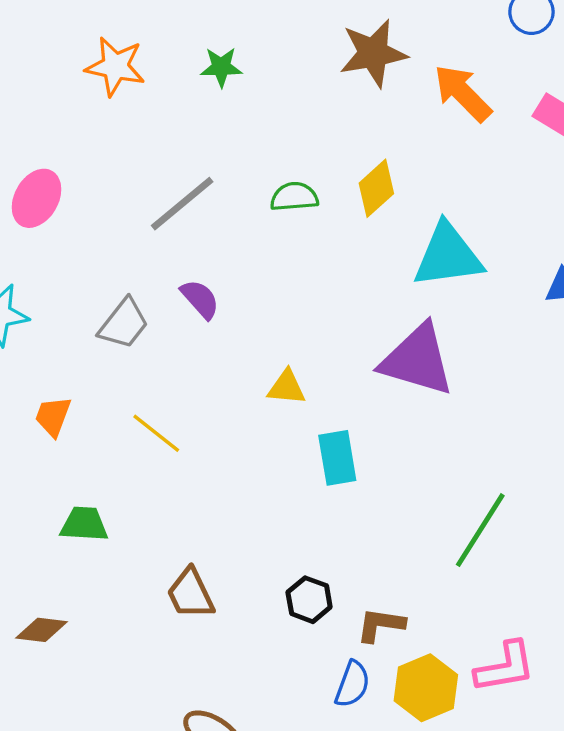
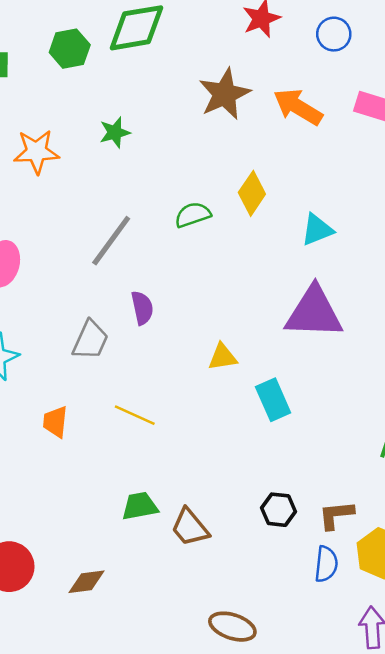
cyan triangle: (448, 256) -> (317, 230), size x0.6
purple semicircle: (200, 299) -> (142, 308), turned 44
green trapezoid: (84, 524) -> (140, 506), moved

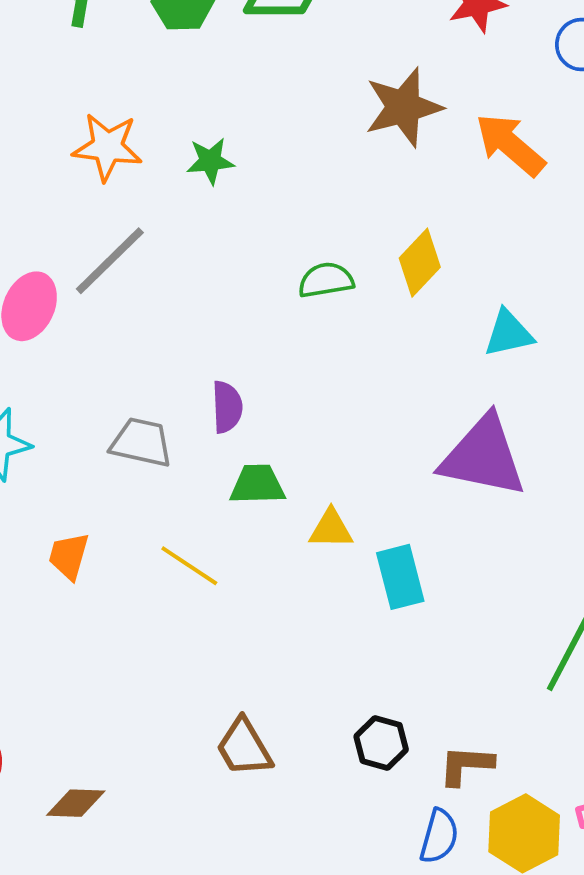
green star: (115, 132) -> (210, 161), moved
gray line: (111, 241) -> (110, 261), moved
gray trapezoid: (90, 340) -> (141, 442), turned -111
yellow triangle: (223, 357) -> (331, 529), moved
green trapezoid: (140, 506) -> (257, 485), moved

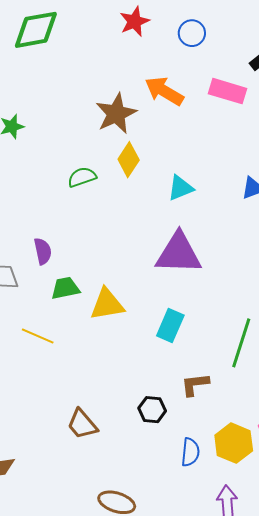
brown star: (403, 107) -> (116, 114), moved
yellow triangle: (331, 529) -> (107, 304), size x1.5
cyan rectangle: (400, 577) -> (170, 325), moved, turned 48
brown L-shape: (466, 765) -> (195, 384), moved

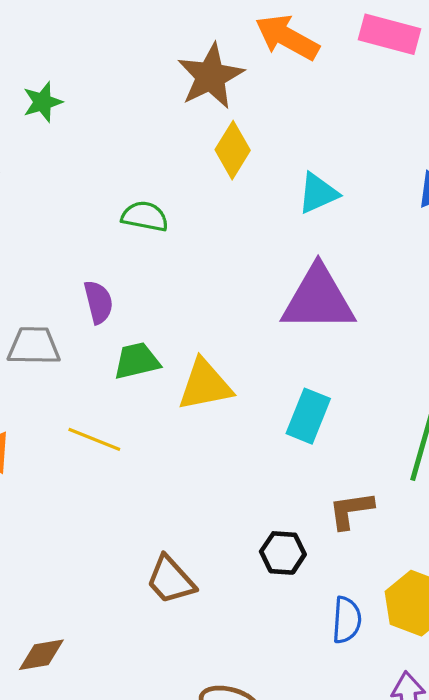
green semicircle: (82, 177) -> (145, 216), moved, turned 32

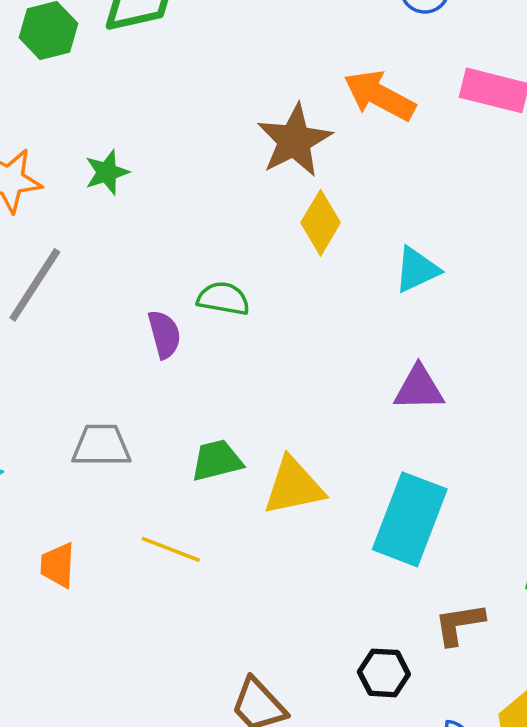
purple triangle: (318, 299) -> (419, 388), size x0.6
purple semicircle: (98, 302) -> (164, 334), moved
cyan rectangle: (308, 416) -> (410, 519), size x1.5

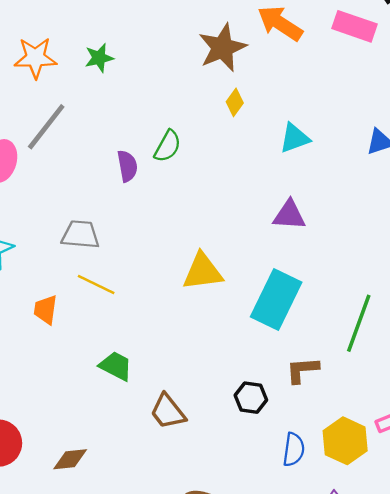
yellow diamond: (321, 223) -> (235, 102), size x0.7
green semicircle: (223, 299) -> (168, 146), turned 104
green trapezoid: (217, 460) -> (116, 366), moved, turned 36
yellow line: (171, 549) -> (96, 284), moved

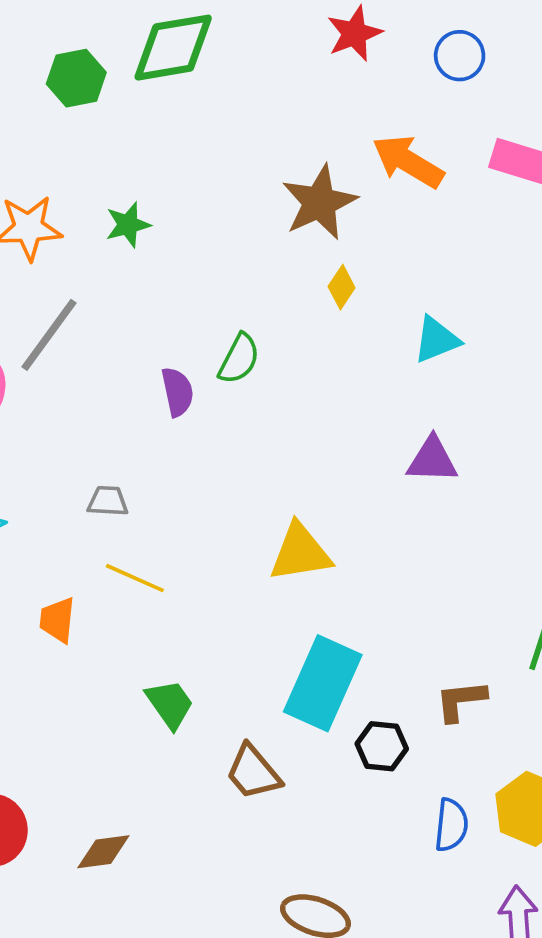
gray trapezoid: (80, 235) -> (108, 501), size x0.7
cyan rectangle: (276, 299) -> (323, 683), moved
green trapezoid: (116, 366) -> (170, 704), turned 30

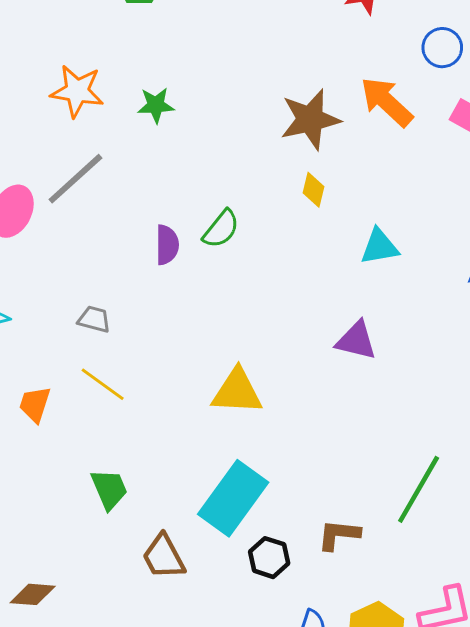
blue circle: (460, 56) -> (442, 48), moved
yellow diamond: (342, 287) -> (314, 190), turned -32

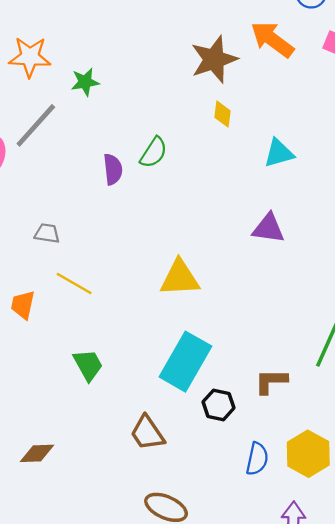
green star: (156, 105) -> (85, 82), moved
gray trapezoid: (94, 319) -> (47, 233), moved
brown trapezoid: (164, 557) -> (147, 433), moved

